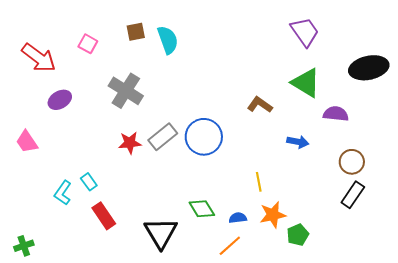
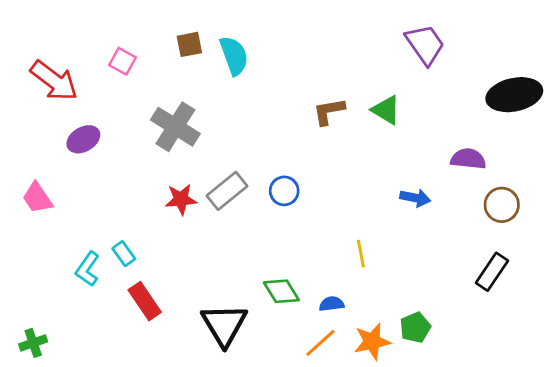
green triangle: (306, 83) -> (386, 110), moved, size x0.7
brown L-shape: (260, 105) -> (329, 111), moved, turned -45
blue circle: (204, 137) -> (284, 191), size x0.6
brown circle: (352, 162) -> (502, 205), moved
orange star: (273, 215) -> (372, 341), moved

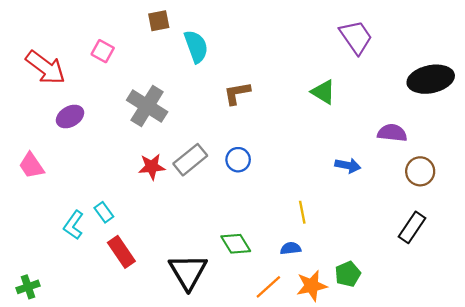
brown square: (189, 44) -> (159, 21), moved
brown L-shape: (329, 111) -> (237, 93), moved
blue semicircle: (332, 304) -> (291, 248), moved

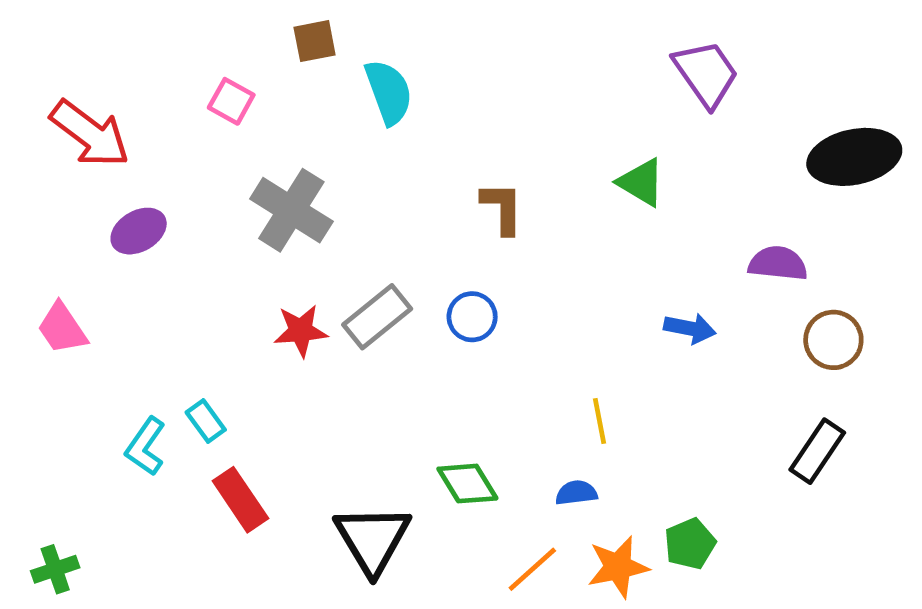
pink square: (103, 51) -> (231, 101), moved
brown L-shape: (237, 93) -> (502, 208), moved, turned 100

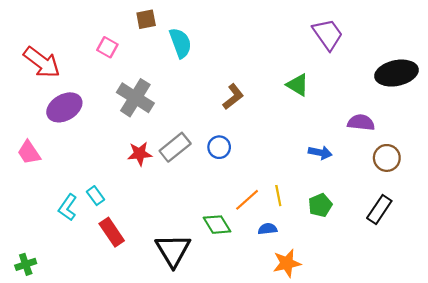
brown L-shape: (502, 208) -> (233, 97), turned 52
purple ellipse: (139, 231) -> (64, 107), size x1.4
green pentagon: (690, 544) -> (320, 205), moved
orange line: (532, 569) -> (247, 200), moved

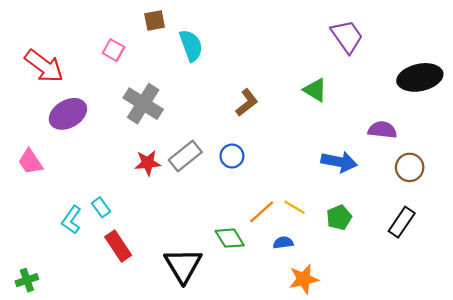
blue arrow: (320, 153) -> (339, 162), size x1.4
yellow line: (278, 196) -> (295, 207), turned -48

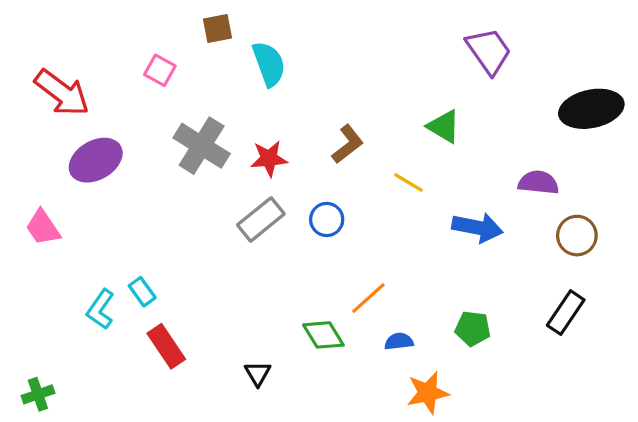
red star: (148, 163) -> (269, 159), moved
yellow line: (295, 207) -> (408, 183), moved
green pentagon: (339, 218) -> (473, 329), moved, turned 30
black triangle: (183, 265) -> (258, 373), size x0.5

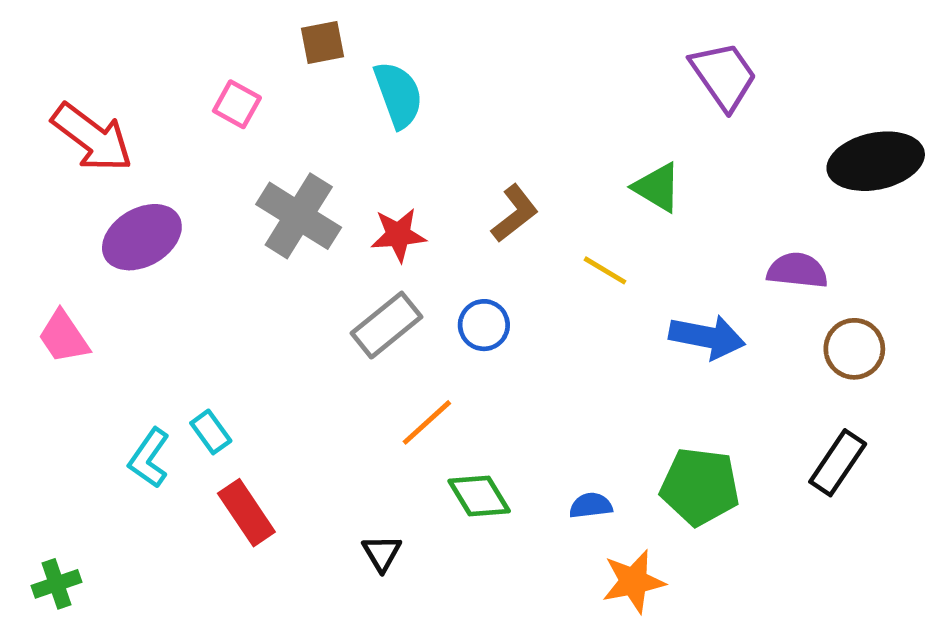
orange line: (368, 298) -> (427, 422), moved
green pentagon: (473, 329) -> (700, 487), size x1.5

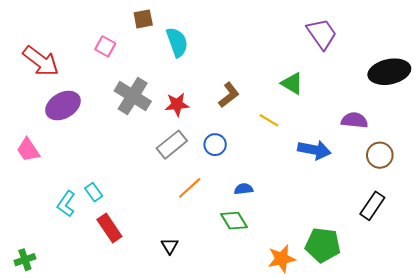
green pentagon: (700, 487) -> (323, 245), moved
green diamond: (479, 496) -> (234, 221), moved
blue semicircle: (591, 506) -> (244, 189), moved

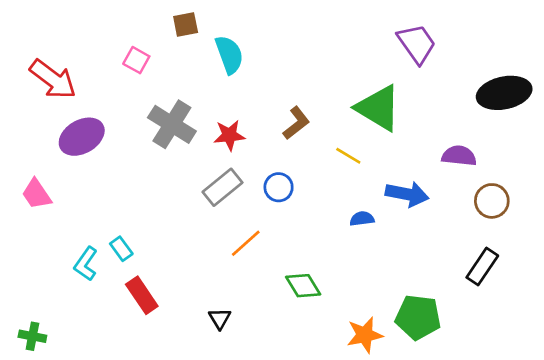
green triangle: (292, 83) -> (378, 108), size x1.6
blue semicircle: (244, 189) -> (362, 219), moved
green cross: (25, 260) -> (32, 336), turned 30

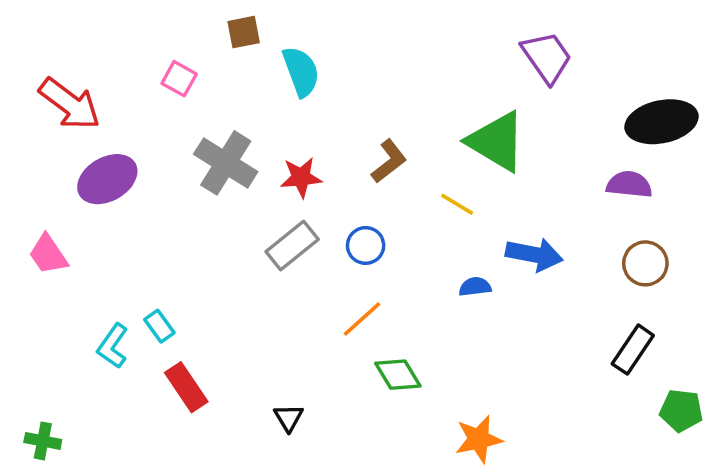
purple semicircle: (459, 156) -> (629, 185), moved
orange line: (246, 243) -> (362, 319), moved
green pentagon: (418, 317) -> (681, 410), moved, size x0.7

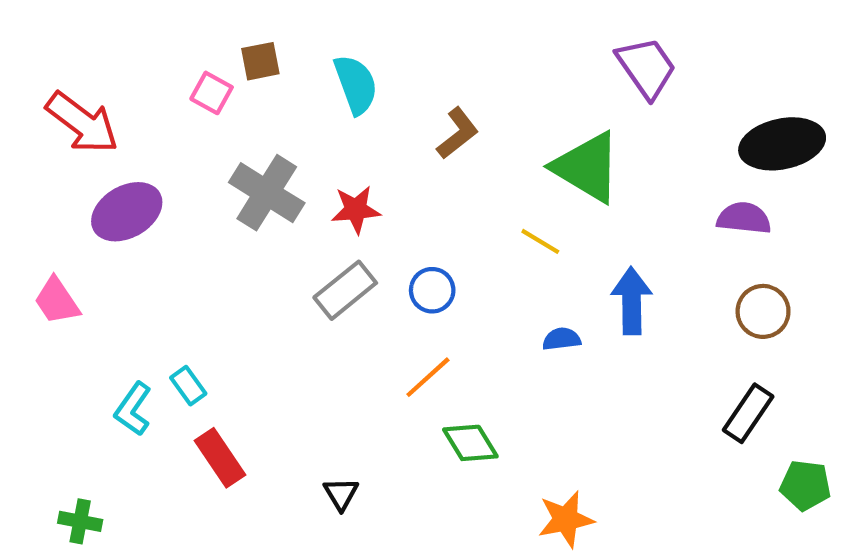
brown square: (244, 32) -> (260, 61), moved
brown L-shape: (389, 161) -> (458, 133), moved
blue arrow: (534, 254) -> (632, 301), turned -102
green cross: (43, 441) -> (80, 521), moved

